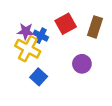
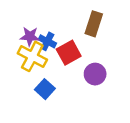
red square: (66, 24) -> (69, 53), moved
brown rectangle: (95, 27) -> (94, 24), moved

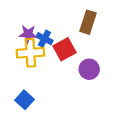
yellow cross: (32, 56) -> (30, 53), turned -32
blue square: (45, 89) -> (24, 100), moved

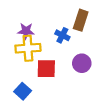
blue cross: (44, 39) -> (62, 35), moved
red square: (64, 49) -> (46, 69), moved, turned 30

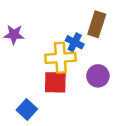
purple star: (26, 31) -> (14, 35), moved
yellow cross: (28, 48) -> (60, 58), moved

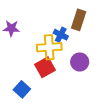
red square: (55, 82) -> (45, 67), turned -30

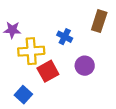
brown rectangle: (79, 20) -> (99, 21), moved
yellow cross: (49, 47) -> (31, 51), moved

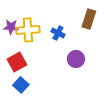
yellow cross: (31, 51) -> (28, 30), moved
red square: (48, 71) -> (17, 62), moved

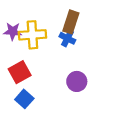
brown rectangle: (89, 19) -> (71, 22), moved
purple circle: (76, 59) -> (77, 81), moved

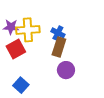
brown rectangle: (71, 22) -> (59, 47), moved
red square: (20, 72) -> (16, 49), moved

